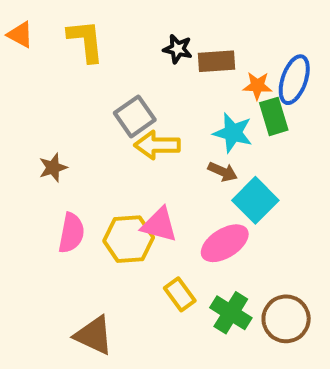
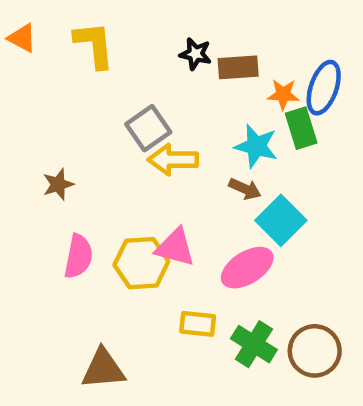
yellow rectangle: (180, 294) -> (198, 324), turned -48
brown triangle: (94, 335) -> (103, 369), turned -30

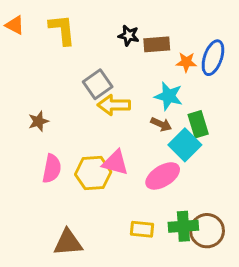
green rectangle: (301, 128) -> (198, 124), moved
yellow rectangle: (198, 324) -> (142, 229), moved
green cross: (254, 344) -> (183, 226), moved, turned -36

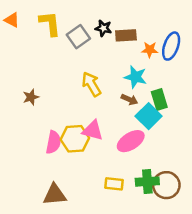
gray square: (98, 84) -> (78, 37), moved
yellow arrow: (114, 105) -> (91, 84), turned 60
pink semicircle: (52, 169) -> (53, 142), moved

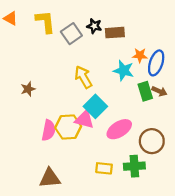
blue ellipse: (171, 46) -> (156, 63), moved
orange star: (150, 50) -> (140, 55), moved
brown arrow: (129, 100) -> (159, 91), moved
cyan square: (149, 116) -> (95, 106), moved
brown circle: (166, 185) -> (152, 141), moved

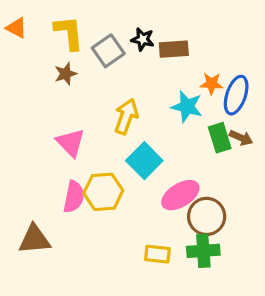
yellow arrow: (83, 77) -> (126, 116), turned 50
brown star: (28, 89) -> (66, 74), moved
pink triangle: (84, 119) -> (70, 143), moved, turned 30
brown circle: (152, 141) -> (207, 216), moved
brown triangle: (50, 178) -> (34, 239), moved

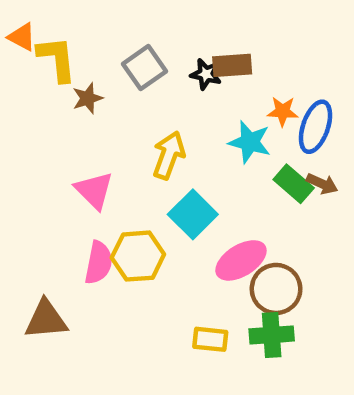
yellow L-shape: (69, 33) -> (57, 59), moved
black star: (143, 39) -> (206, 74), moved
green rectangle: (220, 138) -> (294, 184), turned -32

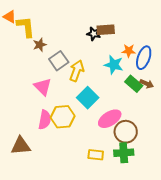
gray square: (145, 68) -> (59, 61), moved

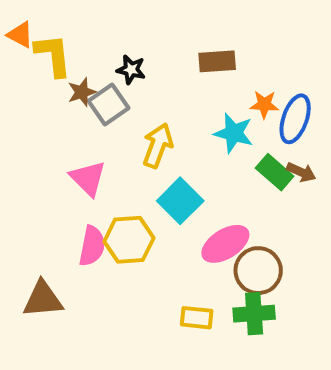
black star: (94, 34) -> (131, 70), moved
gray square: (59, 61) -> (108, 104), moved

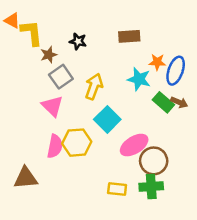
gray square: (108, 104) -> (61, 77), moved

